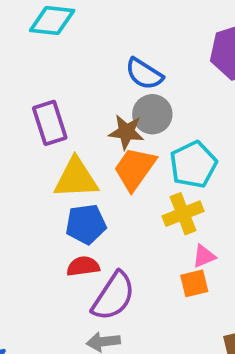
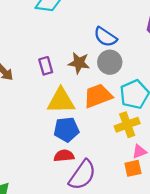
purple rectangle: (50, 123) -> (46, 66), size x0.7
brown star: (126, 132) -> (79, 63), moved
orange trapezoid: (135, 169) -> (98, 96), turned 32

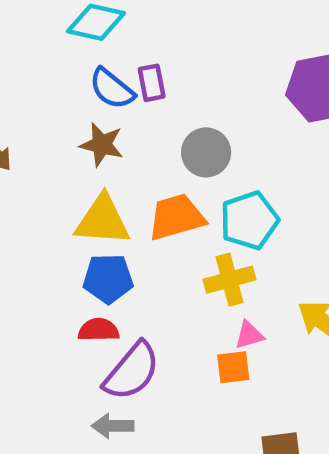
blue semicircle: (105, 37) -> (112, 89), moved
brown star: (79, 63) -> (102, 145), moved
purple rectangle: (46, 66) -> (152, 83), moved

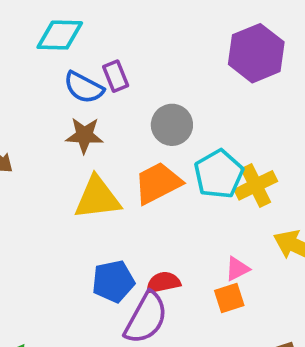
blue pentagon: (108, 279) -> (113, 281), moved
yellow cross: (229, 280) -> (256, 185), moved
red semicircle: (99, 330) -> (163, 282), moved

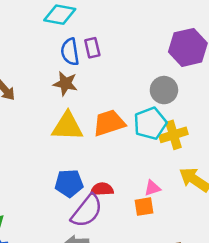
blue semicircle: (84, 87) -> (70, 52), turned 44
gray circle: (172, 125) -> (164, 90), moved

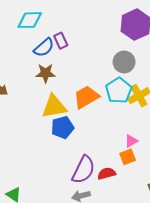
blue semicircle: (70, 52) -> (44, 48), turned -110
blue pentagon: (69, 183) -> (62, 127), moved
red semicircle: (102, 189) -> (107, 173), moved

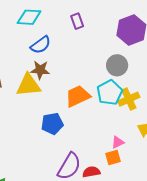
purple rectangle: (61, 41) -> (77, 21), moved
yellow triangle: (54, 106) -> (28, 85), moved

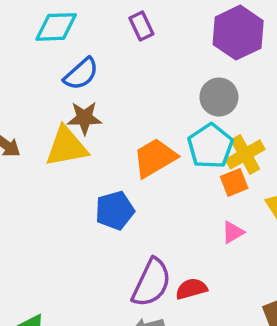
orange square: (113, 157) -> (234, 182), moved

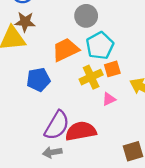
gray circle: (219, 97) -> (86, 16), moved
yellow cross: (245, 154) -> (91, 77), moved
red semicircle: (191, 289) -> (81, 131), size x1.6

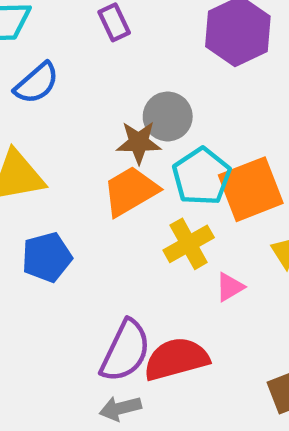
brown star: (25, 22) -> (139, 142), moved
orange square: (112, 69) -> (251, 189), moved, size x1.8
blue pentagon: (38, 80) -> (47, 257), moved

